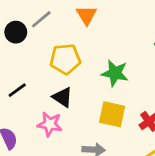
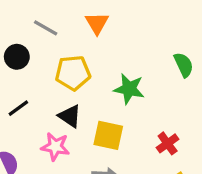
gray line: (41, 19) -> (46, 28), turned 70
black circle: (16, 32) -> (17, 57), moved
yellow square: (112, 114) -> (108, 135), moved

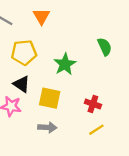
green star: (129, 89) -> (65, 64), turned 30
red cross: (168, 143) -> (93, 104), turned -35

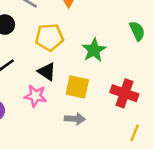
red cross: (93, 104) -> (124, 93), size x1.5
yellow line: (96, 130) -> (135, 133), moved, turned -35

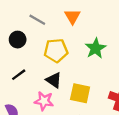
green star: (94, 50) -> (95, 48), moved

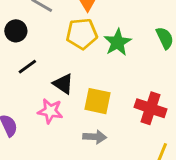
yellow pentagon: (56, 50) -> (82, 34), moved
black line: (19, 75) -> (27, 67), moved

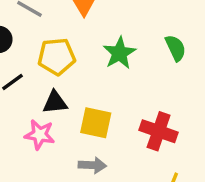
yellow pentagon: (82, 34) -> (57, 56), moved
black triangle: (63, 84) -> (55, 102), turned -40

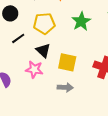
black triangle: (55, 102) -> (43, 50), turned 49

